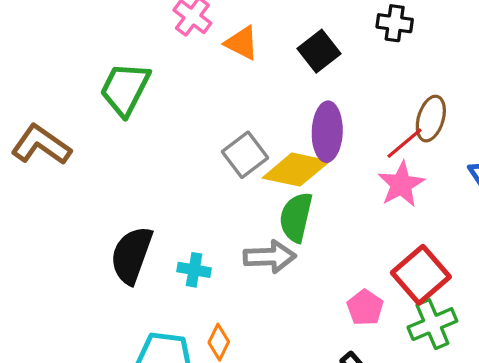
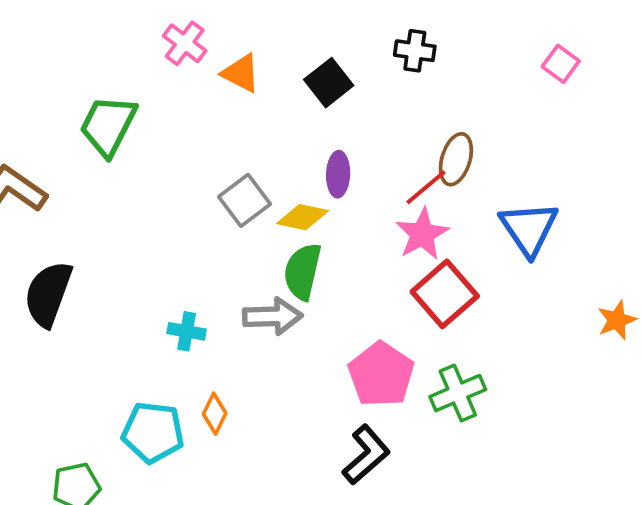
purple ellipse: (327, 132) -> (338, 174), size x0.7
yellow diamond: (296, 170) -> (303, 217), size x0.7
black semicircle: (132, 255) -> (48, 294), moved
red square: (421, 275) -> (445, 294), moved
pink pentagon: (365, 308) -> (381, 374), size x1.6

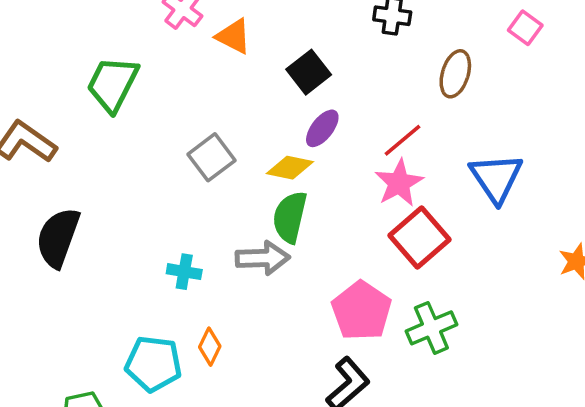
black square: (329, 83) -> (309, 72), moved
brown ellipse: (456, 159) -> (455, 74), moved
purple ellipse: (338, 174) -> (322, 128), turned 36
gray square: (245, 200) -> (211, 157), moved

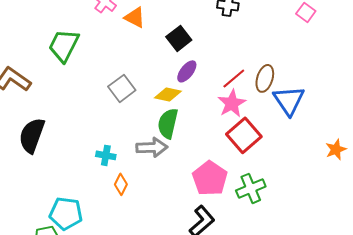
brown ellipse: (455, 74) -> (265, 78), moved
orange diamond: (210, 347) -> (121, 184), moved
cyan pentagon: (153, 364) -> (66, 213), moved

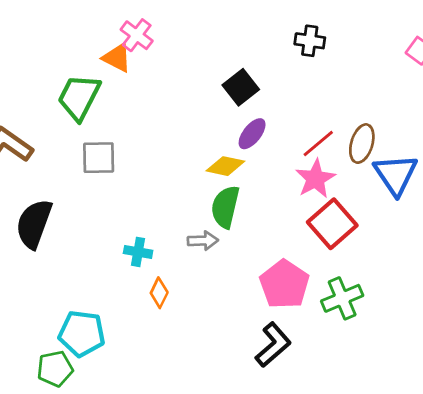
orange triangle: (135, 17) -> (117, 58), moved
gray square: (122, 88) -> (99, 158), moved, turned 36
gray arrow: (152, 147) -> (203, 241), size x0.7

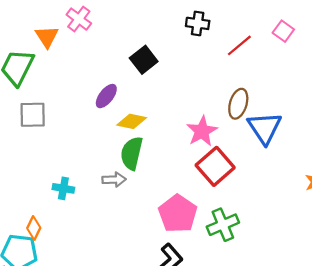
pink cross: (137, 35) -> (79, 19), moved
orange triangle: (117, 58) -> (47, 37), turned 30
purple ellipse: (252, 134) -> (106, 96), moved
red line: (318, 144) -> (239, 45), moved
orange diamond: (159, 293) -> (34, 228), moved

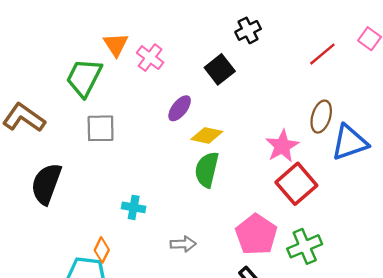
pink cross: (79, 19) -> (150, 58), moved
black cross: (198, 23) -> (248, 30), moved, turned -35
blue triangle: (265, 128) -> (349, 143), turned 45
gray arrow: (114, 180) -> (183, 244), moved

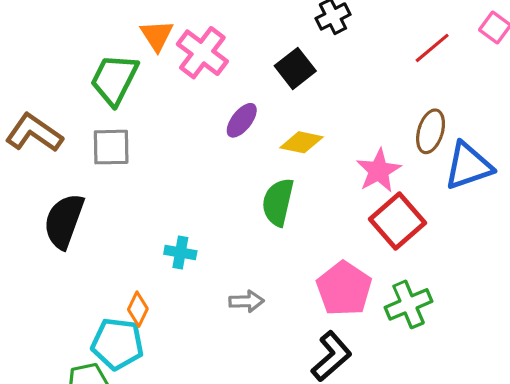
pink cross: (150, 58) -> (202, 53), size x1.4
gray square: (101, 128) -> (111, 147), moved
yellow diamond: (207, 135) -> (302, 142), moved

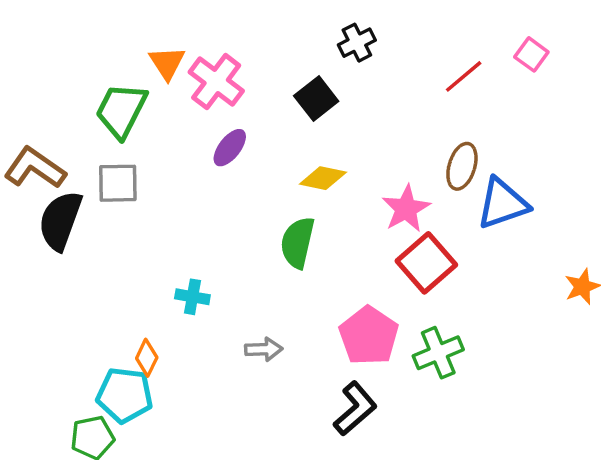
purple ellipse: (242, 120) -> (230, 148), moved
black semicircle: (64, 221) -> (60, 221), moved

